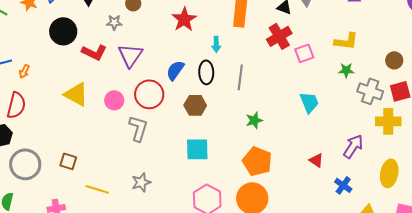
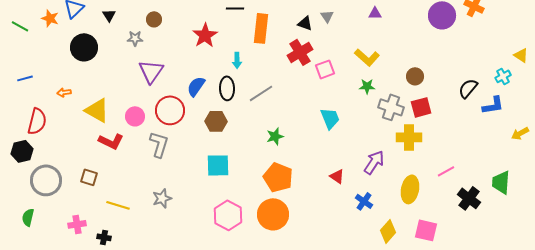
yellow L-shape: (346, 41) -> (367, 57), turned 35
red L-shape: (94, 52) -> (111, 141), moved
orange arrow: (24, 71) -> (64, 92), moved, turned 56
gray line: (240, 77) -> (261, 93), turned 50

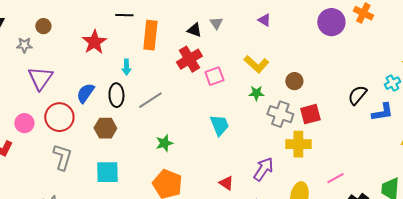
purple triangle: (375, 13) -> (264, 20), turned 32
brown circle: (415, 76) -> (294, 81), moved
gray L-shape: (159, 144) -> (62, 157), moved

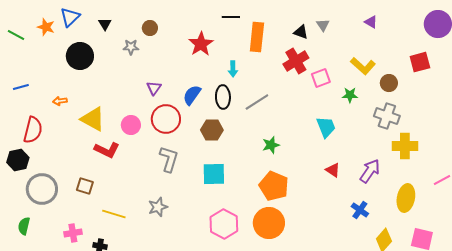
purple triangle: (40, 78) -> (154, 88), moved, size x0.6
brown circle: (294, 81) -> (389, 83), moved
green star: (256, 93) -> (350, 95), moved
red square: (310, 114) -> (420, 62), moved
red triangle: (226, 183) -> (333, 170), moved

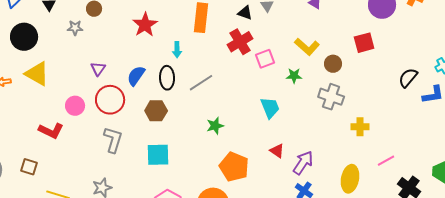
yellow triangle: (93, 119) -> (37, 74), moved
yellow cross: (405, 146) -> (360, 127), moved, size x0.7
purple arrow: (370, 171) -> (303, 163), moved
orange pentagon: (274, 186) -> (234, 167), moved

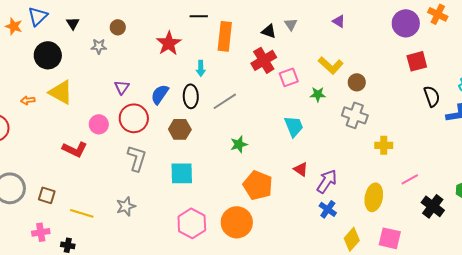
red square: (364, 43) -> (417, 61), moved
black semicircle: (408, 78) -> (432, 96), turned 120
brown square: (29, 167) -> (47, 195), moved

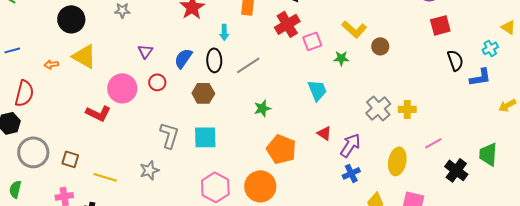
gray cross: (355, 115) -> (378, 108), moved, turned 30
red circle: (134, 118) -> (157, 82), size x0.6
pink circle: (99, 124) -> (122, 88), size x1.5
gray L-shape: (137, 158) -> (169, 135), moved
blue cross: (328, 209) -> (351, 173), turned 30

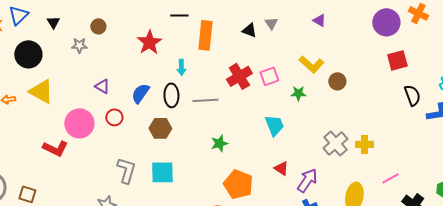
red cross: (287, 24) -> (239, 76), moved
purple triangle: (145, 51) -> (102, 86), turned -35
gray line: (248, 65) -> (205, 100), turned 30

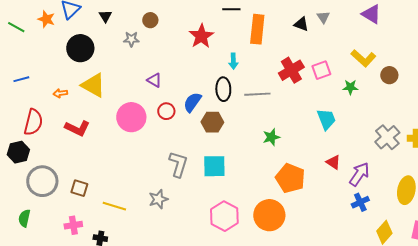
purple triangle: (319, 20) -> (371, 14), size x1.5
blue semicircle: (140, 93) -> (192, 102), moved
red L-shape: (55, 148) -> (77, 128), moved

